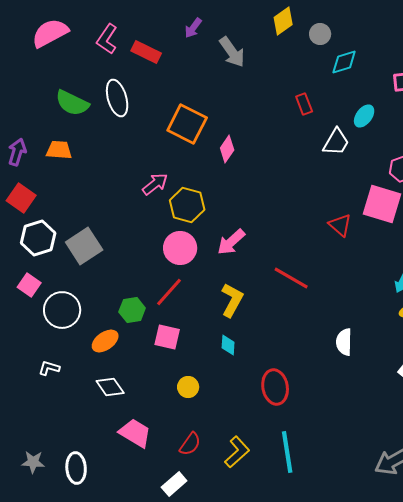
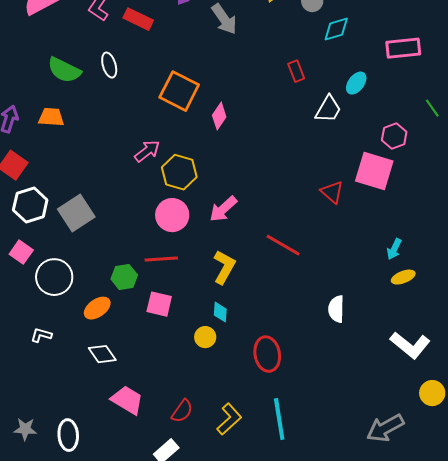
white ellipse: (117, 98) -> (109, 65), size x0.7
red line: (169, 292) -> (161, 259), turned 44
yellow circle: (188, 387) -> (205, 337), moved

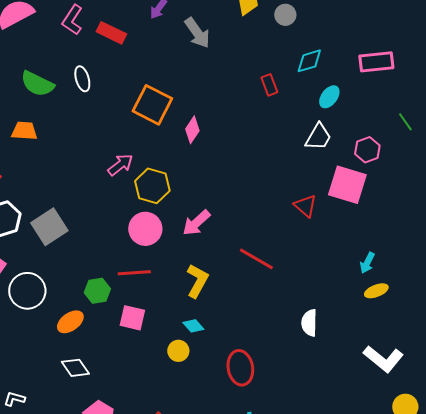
cyan diamond: (336, 29) -> (309, 61), moved
white trapezoid: (328, 109) -> (318, 137), moved
cyan diamond: (220, 312) -> (193, 326), turned -45
white L-shape: (41, 335) -> (14, 399), moved

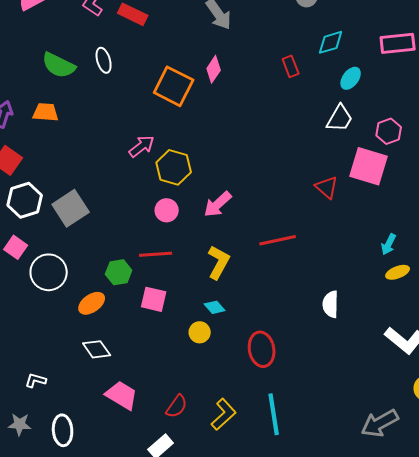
pink diamond: (192, 130) -> (214, 69), moved
pink circle: (145, 229) -> (167, 210), size x0.7
red line: (256, 259) -> (278, 240), turned -42

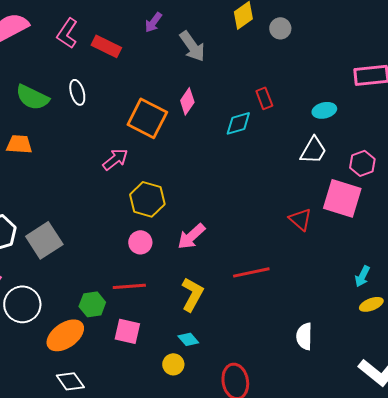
cyan diamond: (331, 42) -> (238, 123), moved
cyan ellipse: (351, 78) -> (324, 110), turned 40
pink arrow: (142, 146) -> (115, 159), moved
orange ellipse: (92, 303) -> (65, 335), size x1.4

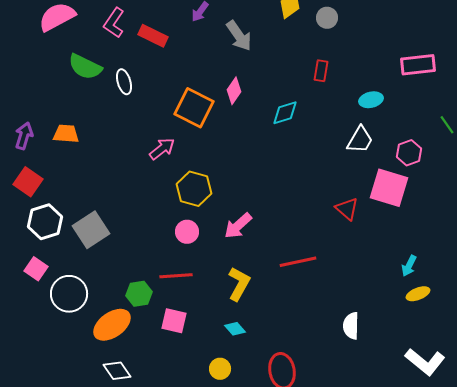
green semicircle: (32, 97) -> (85, 67), moved
red rectangle: (264, 98) -> (321, 71), moved, turned 30
yellow circle: (173, 364) -> (220, 369), moved

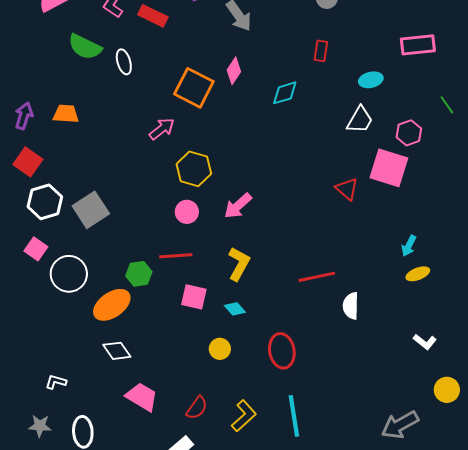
red line: (298, 262) -> (317, 277), moved
pink square: (174, 321) -> (194, 297), moved
white L-shape: (425, 362) -> (425, 342), size x0.6

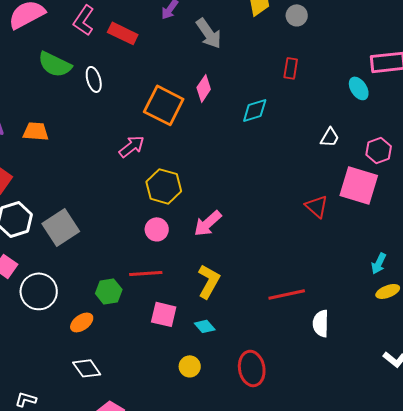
cyan ellipse: (371, 80) -> (359, 88), moved, turned 70
white trapezoid: (360, 120) -> (330, 137), size x0.7
orange ellipse: (112, 305) -> (82, 322), size x0.6

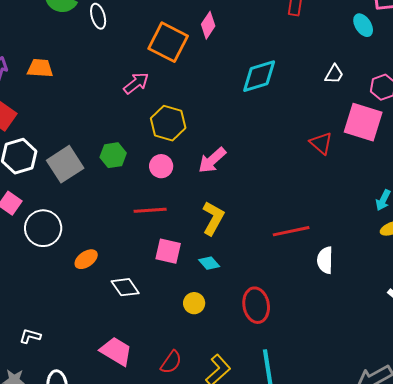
cyan diamond: (255, 110) -> (259, 76), moved, size x1.4
green hexagon: (109, 291) -> (113, 155), moved
white diamond: (87, 368) -> (125, 287), moved

